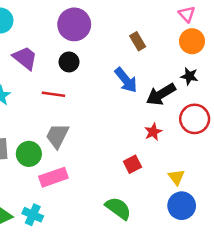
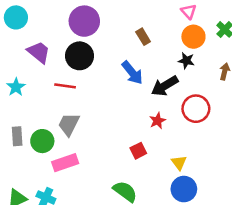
black circle: (69, 62) -> (80, 56), size x1.5
black star: (189, 76) -> (186, 61), moved

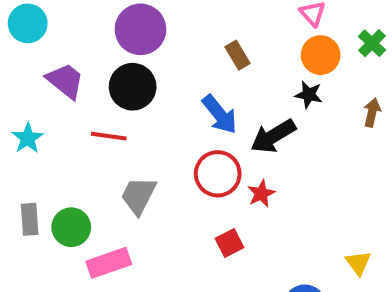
red circle: (196, 109) -> (218, 174), moved
gray trapezoid: (69, 124) -> (139, 196), moved
yellow triangle: (179, 163) -> (358, 263), moved

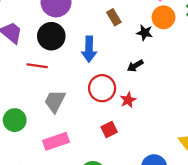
black star: (309, 95) -> (145, 33), moved
blue arrow: (220, 114) -> (89, 49), moved, turned 40
black arrow: (273, 136) -> (135, 66), size x0.6
pink rectangle: (109, 263) -> (56, 141), moved

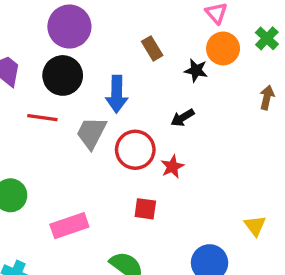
gray trapezoid: (55, 101) -> (91, 133), moved
red square: (109, 130) -> (145, 209), turned 35

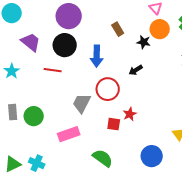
gray trapezoid: (91, 133) -> (82, 103), moved
red star: (172, 167) -> (130, 114), moved

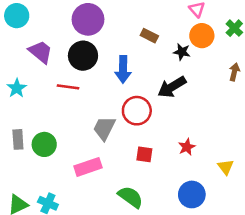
brown rectangle: (118, 29) -> (149, 36), turned -32
black arrow: (136, 70) -> (172, 87), size x1.6
red star: (130, 114) -> (187, 147), moved

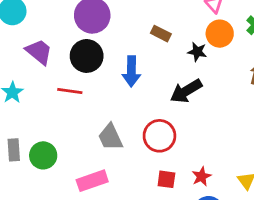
red circle: (137, 111) -> (159, 136), moved
gray trapezoid: (104, 128) -> (110, 137), turned -52
red star: (187, 147) -> (201, 176), moved
red square: (144, 154) -> (166, 179), moved

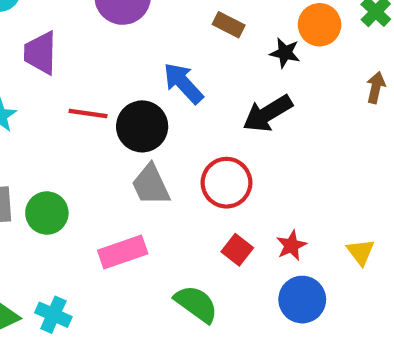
purple trapezoid: (39, 52) -> (40, 53), turned -128
black circle: (87, 56) -> (142, 126), moved
blue arrow: (131, 71) -> (183, 83), turned 136
red square: (166, 179) -> (237, 250), turned 30

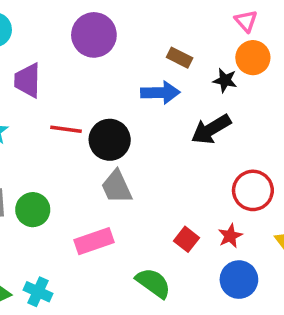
blue arrow: (183, 83) -> (160, 93), moved, turned 132
red circle: (226, 183) -> (253, 190), moved

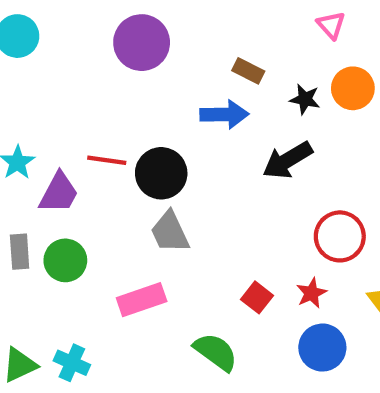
orange circle: (253, 58) -> (353, 88), moved
purple trapezoid: (28, 80) -> (59, 193), moved, turned -153

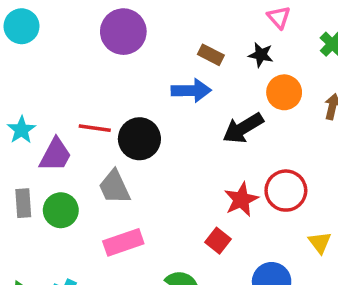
orange circle: (353, 88) -> (284, 92), moved
black star: (305, 99) -> (261, 55), moved
gray trapezoid: (170, 232) -> (114, 187), moved
red star: (311, 293) -> (241, 200), moved, size x1.4

